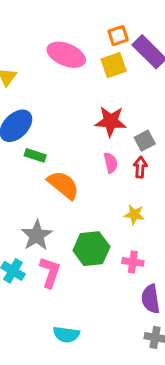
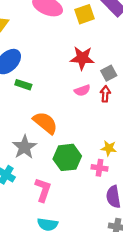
pink semicircle: (111, 163) -> (82, 90), turned 84
orange semicircle: (63, 185) -> (45, 123), moved
yellow star: (134, 215) -> (109, 148), moved
pink L-shape: (50, 272) -> (43, 190), moved

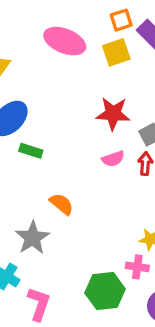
orange semicircle: (45, 123) -> (61, 204), size x0.7
green hexagon: (67, 157) -> (105, 291), moved
pink L-shape: (43, 190) -> (39, 304), moved

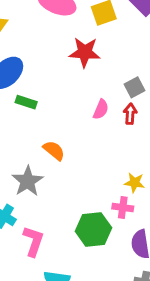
red star: (113, 114) -> (85, 52), moved
pink semicircle: (113, 159) -> (101, 109), turned -48

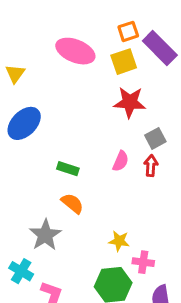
red star: (85, 52) -> (130, 102), moved
green rectangle: (26, 102) -> (68, 169), moved
yellow star: (134, 183) -> (119, 241), moved

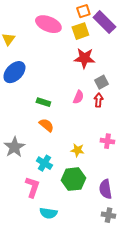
gray star: (45, 235) -> (14, 147), moved
pink cross: (143, 262) -> (107, 141), moved
cyan cross: (21, 271) -> (44, 163), moved

